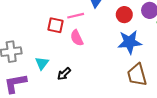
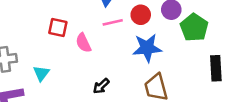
pink line: (76, 16) -> (113, 22), moved
black arrow: (64, 74) -> (101, 86), moved

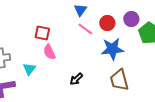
pink line: (113, 22) -> (85, 29), turned 49
pink semicircle: (83, 43) -> (49, 52), moved

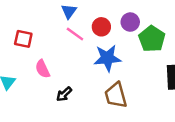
pink semicircle: (49, 52) -> (43, 69), moved

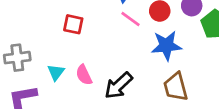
pink semicircle: (43, 69) -> (84, 75), moved
black arrow: (64, 94) -> (118, 86), size x1.6

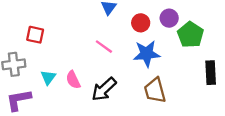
pink line: (130, 19) -> (104, 47), moved
red square: (73, 24) -> (35, 35), moved

